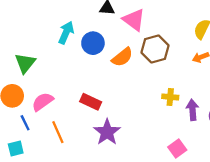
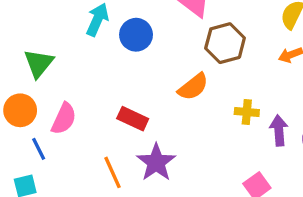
orange semicircle: (122, 57) -> (193, 87), moved
pink semicircle: (43, 102) -> (64, 119), turned 150
orange line: (58, 132) -> (113, 172), moved

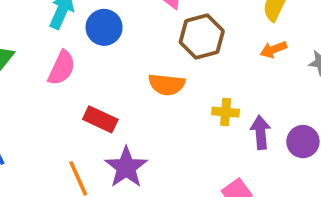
orange semicircle: (193, 87) -> (167, 84), turned 44
pink semicircle: (64, 119) -> (62, 68), moved

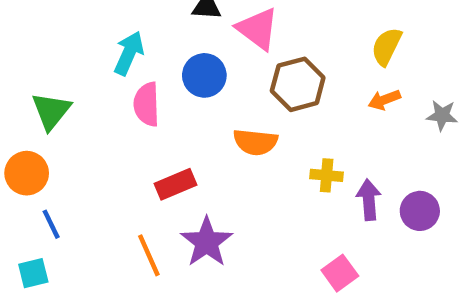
blue circle: (104, 27) -> (204, 75), moved
pink semicircle: (62, 68) -> (147, 104), moved, turned 153
red rectangle: (100, 119) -> (175, 184), turned -48

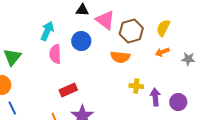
brown hexagon: (298, 84) -> (131, 31), moved
orange semicircle: (255, 142) -> (120, 57), moved

